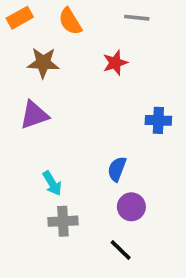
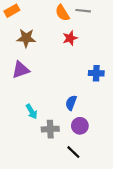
orange semicircle: (70, 21) -> (62, 13), moved
gray cross: (63, 221) -> (50, 129), moved

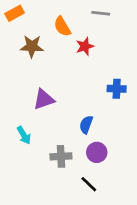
orange semicircle: (62, 13) -> (62, 27), moved
purple triangle: (21, 70) -> (44, 99), moved
cyan arrow: (32, 112) -> (24, 135), moved

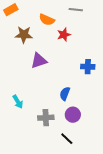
orange semicircle: (62, 27) -> (47, 20), turned -35
purple triangle: (44, 99) -> (39, 61), moved

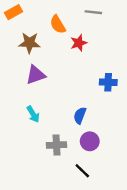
orange semicircle: (47, 20) -> (58, 24), turned 35
purple triangle: (39, 61) -> (36, 75), moved
cyan arrow: (18, 102) -> (33, 114), moved

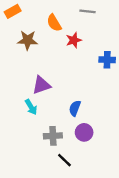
purple triangle: (36, 75) -> (41, 85), moved
blue cross: (108, 82) -> (107, 60), moved
black line: (82, 171) -> (64, 160), moved

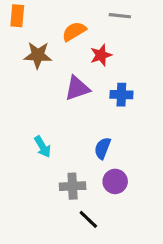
orange rectangle: (13, 11) -> (17, 16), turned -56
orange semicircle: (54, 23) -> (74, 31), turned 90
blue cross: (107, 60) -> (121, 95), moved
purple triangle: (41, 85) -> (77, 88), moved

